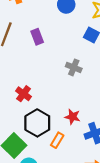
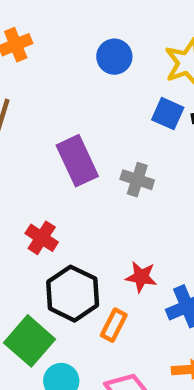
purple rectangle: (37, 37) -> (77, 161), moved, size x1.5

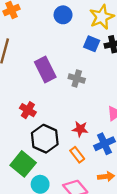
orange rectangle: (114, 325) -> (77, 155), moved, turned -63

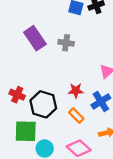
red cross: (28, 110) -> (17, 95), moved
green square: (23, 164) -> (26, 131), turned -30

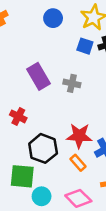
red star: (76, 91) -> (79, 136), size x1.5
red cross: (17, 95) -> (18, 116), moved

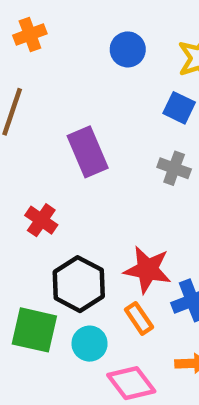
gray cross: (72, 83) -> (174, 168), moved
cyan circle: (42, 196) -> (90, 344), moved

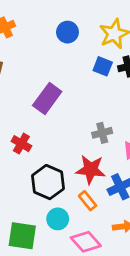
purple rectangle: (88, 152) -> (47, 98), turned 64
gray cross: (174, 168) -> (102, 133), moved, turned -30
green square: (34, 330) -> (22, 236), moved

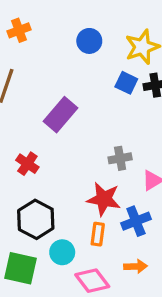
black hexagon: (48, 182) -> (36, 219), moved
orange rectangle: (88, 201) -> (98, 234), turned 42

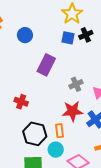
blue circle: (89, 41) -> (25, 35), moved
purple rectangle: (61, 115) -> (46, 65), moved
orange rectangle: (98, 234) -> (60, 131), moved

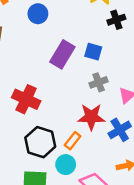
blue square: (68, 38) -> (93, 52), moved
red cross: (21, 102) -> (26, 99), size x1.5
orange rectangle: (60, 131) -> (73, 141), turned 40

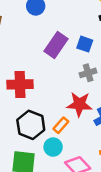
red cross: (26, 99) -> (20, 84), turned -30

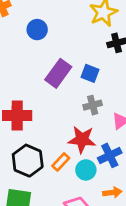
cyan circle: (53, 147) -> (86, 170), moved

